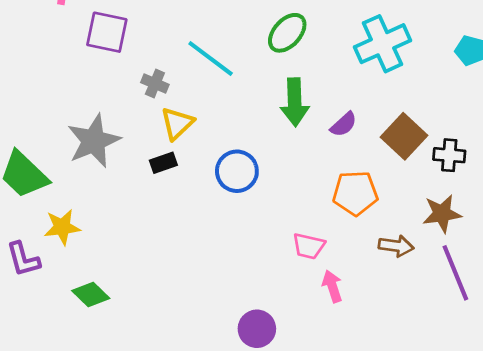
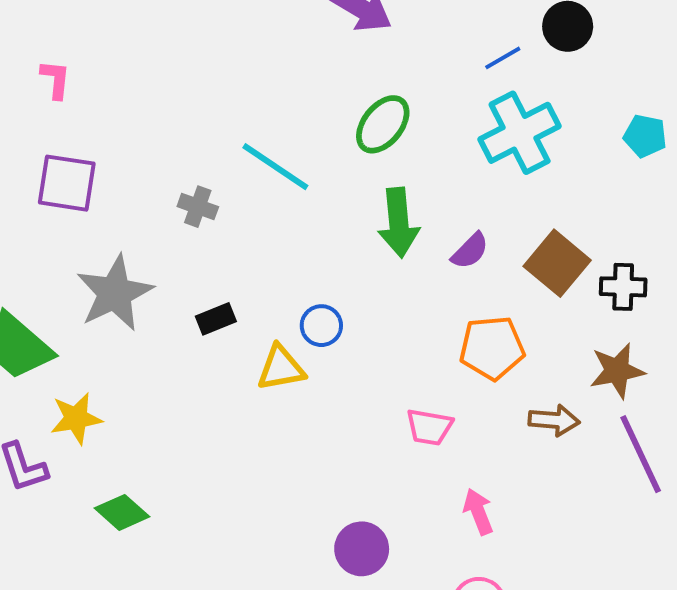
purple square: (107, 32) -> (67, 183), moved
yellow triangle: (177, 123) -> (281, 368), moved, turned 36
blue circle: (237, 171) -> (321, 326), size x0.7
pink arrow: (332, 286) -> (478, 512), moved

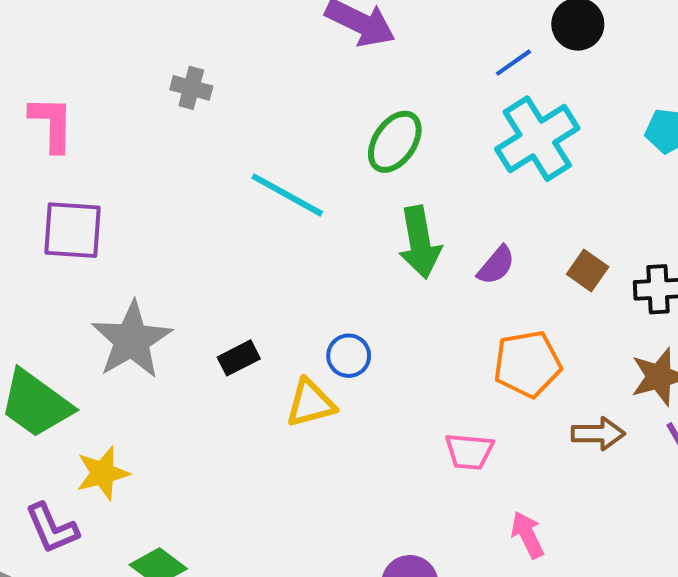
pink L-shape: (56, 79) -> (52, 124), size x1.4
gray cross: (198, 207) -> (191, 88), moved
brown square: (557, 263) -> (588, 270), size x0.6

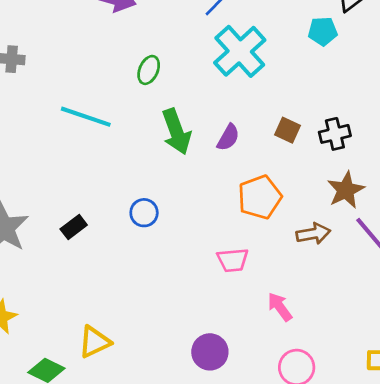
green ellipse: (395, 142) -> (149, 70), size x0.7
yellow triangle: (310, 403) -> (94, 342), moved

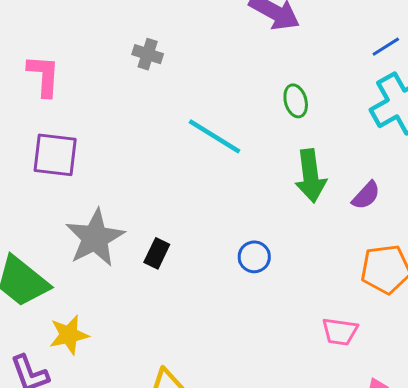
green ellipse: (149, 70) -> (296, 101), turned -52
black rectangle: (74, 227) -> (157, 253), moved, turned -40

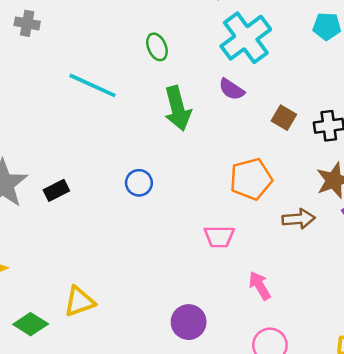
purple semicircle: (366, 195) -> (232, 89), moved, turned 88
black rectangle: (157, 253) -> (56, 190), turned 45

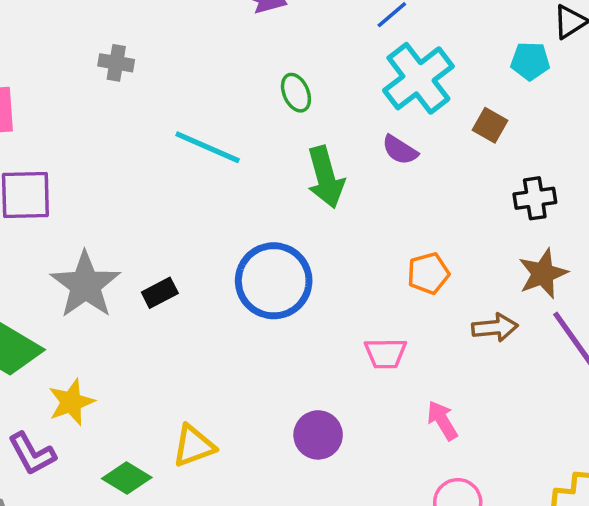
brown square: (284, 118) -> (490, 125), moved
orange pentagon: (251, 179) -> (428, 273), size x0.7
blue circle: (139, 183) -> (274, 281), size x2.0
purple circle: (189, 322) -> (318, 435), moved

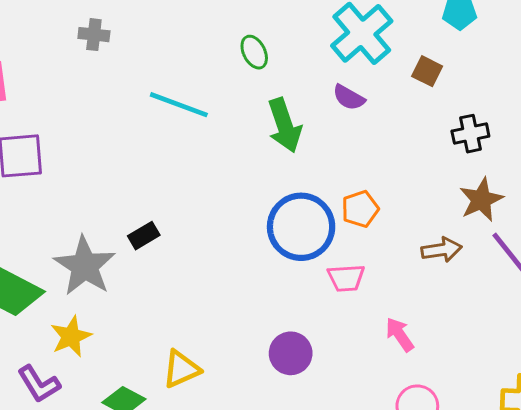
orange pentagon: (428, 273) -> (360, 209), moved
blue circle: (274, 281) -> (301, 227), moved
gray star: (85, 285) -> (85, 266), moved

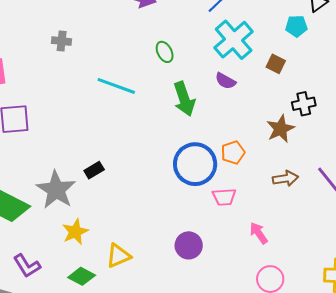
brown star: (481, 200) -> (280, 129), moved
yellow star: (71, 336) -> (75, 232), moved

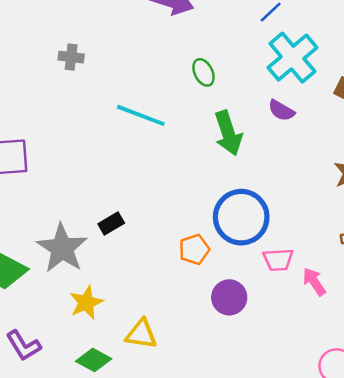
orange pentagon: (233, 153) -> (194, 249), moved
pink arrow: (259, 233) -> (314, 282), moved
purple circle: (189, 245) -> (229, 297), moved
yellow triangle: (118, 256) -> (141, 334), turned 32

